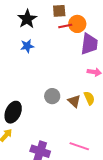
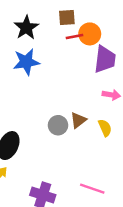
blue star: (27, 46) -> (26, 62), size x1.5
brown triangle: (74, 101) -> (78, 120), moved, turned 40

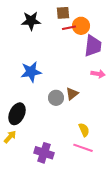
black star: (26, 28) -> (31, 21), turned 30
blue star: (26, 62) -> (31, 72), moved
yellow semicircle: (105, 128) -> (84, 130), moved

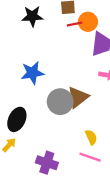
brown triangle: (72, 94) -> (78, 97), size x1.5
gray circle: (56, 98) -> (60, 102), size x1.5

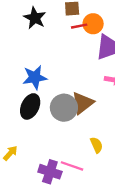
black star: (32, 16) -> (35, 18), turned 30
black ellipse: (17, 119) -> (30, 106), moved
pink line: (90, 157) -> (72, 166), moved

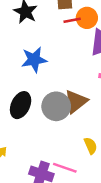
blue star: (35, 77) -> (34, 60), moved

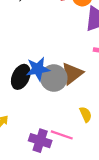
blue star: (34, 60) -> (38, 69), moved

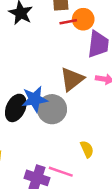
brown triangle: (72, 73) -> (72, 79), moved

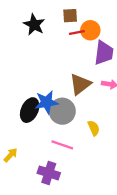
yellow semicircle: (87, 149) -> (94, 128), moved
pink line: (61, 172) -> (62, 145), moved

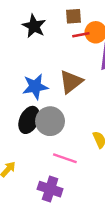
brown triangle: (80, 84) -> (71, 82), moved
blue star: (47, 102) -> (35, 87), moved
gray circle: (62, 111) -> (50, 121), moved

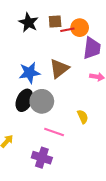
brown square: (73, 16) -> (55, 21), moved

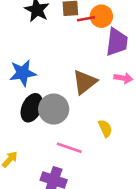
brown triangle: (59, 69) -> (85, 82), moved
blue star: (30, 73) -> (23, 73), moved

